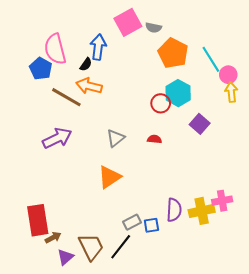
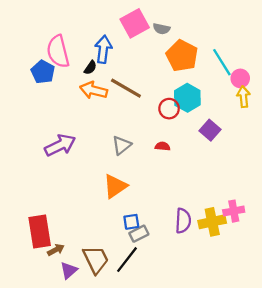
brown line: (66, 97) -> (126, 88), moved
blue square: (151, 225) -> (131, 222), moved

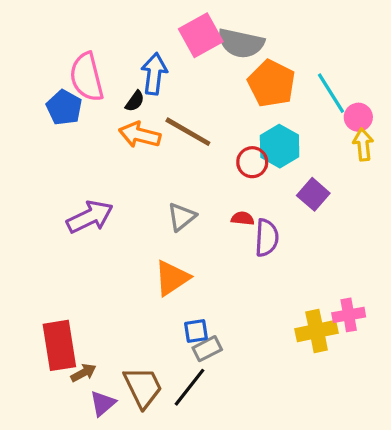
gray semicircle: (162, 29) -> (241, 43), size x1.8
purple semicircle: (183, 221) -> (267, 238), moved

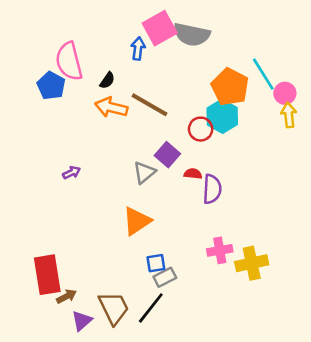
blue arrow: (154, 74) -> (138, 49), moved, size x0.7
orange pentagon: (272, 83) -> (230, 87), moved
purple square: (313, 194) -> (167, 155), moved
purple arrow: (90, 217) -> (72, 172), size x0.5
pink cross: (349, 315) -> (220, 250), moved

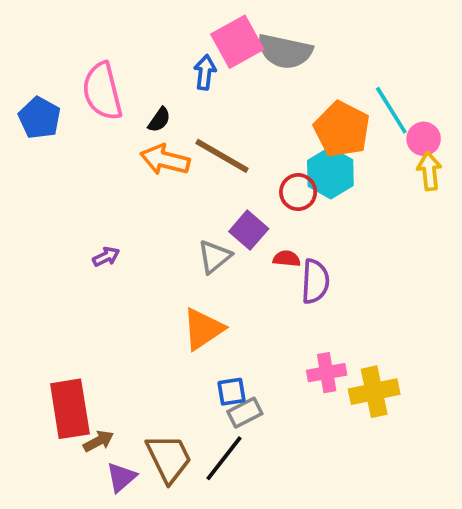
blue pentagon: (51, 86) -> (40, 118), moved

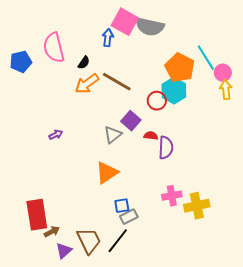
pink square: (237, 42) -> (125, 22), turned -32
blue pentagon: (40, 118) -> (21, 62), turned 30
orange arrow: (165, 160) -> (87, 84), turned -50

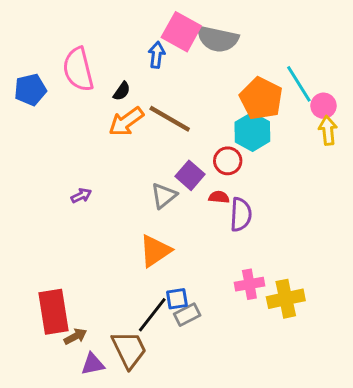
red circle: (157, 101) -> (228, 161), moved
black line: (118, 241) -> (152, 315), moved
purple triangle: (64, 251) -> (93, 364), turned 30

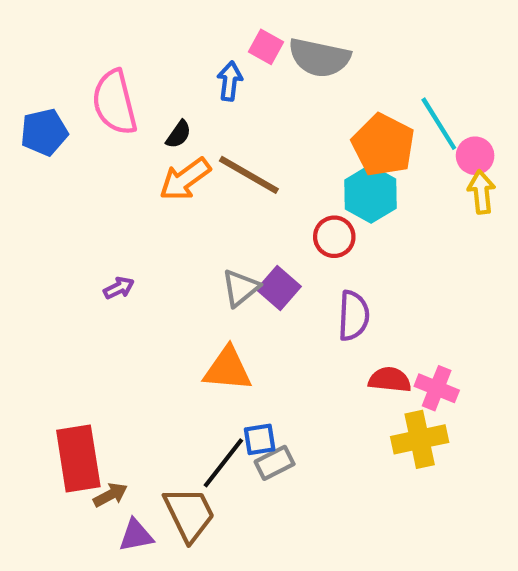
pink square: (181, 32) -> (266, 47), size x0.6
purple square: (190, 175) -> (279, 288), moved
red semicircle: (219, 197) -> (390, 380), moved, size x1.4
orange triangle: (155, 251) -> (228, 369), turned 39
pink cross: (249, 284) -> (437, 388), moved, turned 32

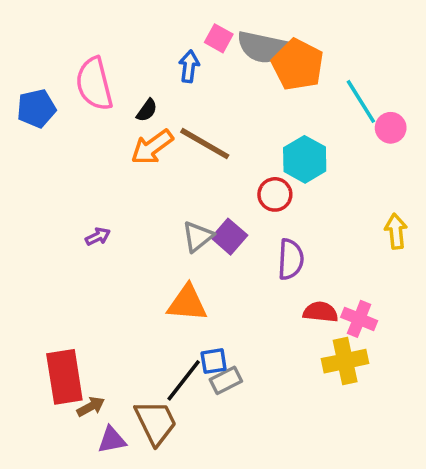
orange pentagon: (383, 145) -> (298, 65), moved
yellow arrow: (481, 192) -> (396, 231), moved

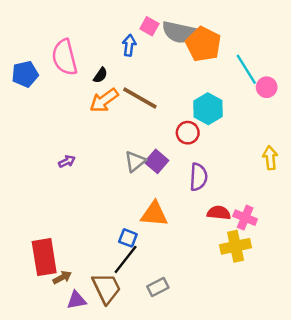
orange triangle: (187, 303) -> (154, 214), moved
blue square: (214, 361) -> (128, 238), moved, turned 30
gray rectangle: (226, 380) -> (158, 287), moved

